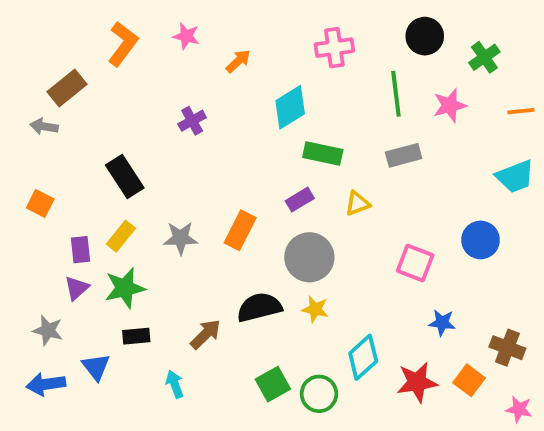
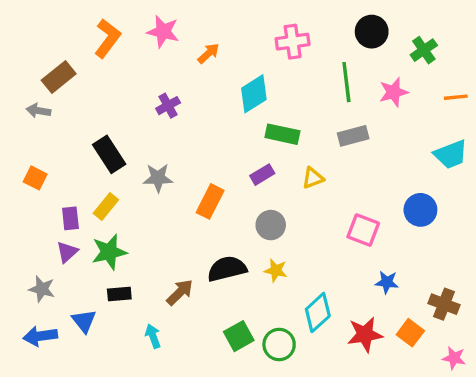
pink star: (186, 36) -> (163, 32), size x1.4
gray star: (181, 238) -> (158, 178), moved
gray circle: (309, 257) -> (271, 225), size x0.7

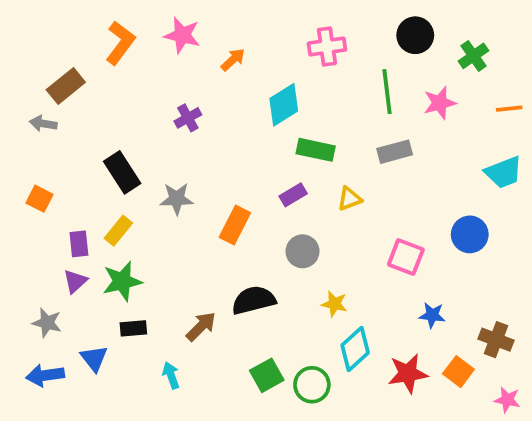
yellow star: (276, 270) -> (334, 304), moved

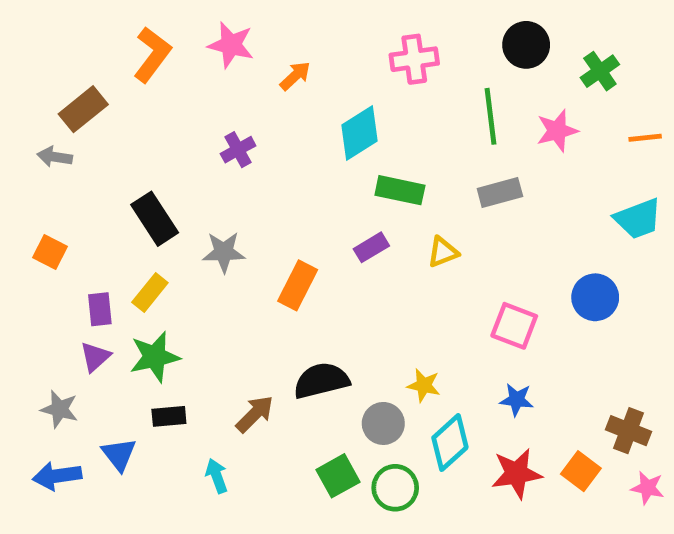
gray circle: (303, 251) -> (383, 423), moved
blue star: (432, 315) -> (517, 400), moved
pink star: (507, 400) -> (648, 488), moved

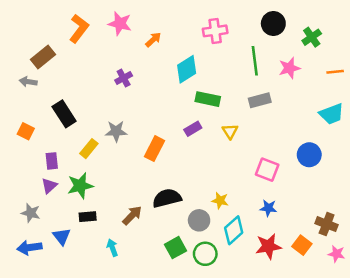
black rectangle: (155, 219) -> (64, 114), moved
yellow triangle: (443, 252) -> (230, 131), turned -42
yellow rectangle: (150, 293) -> (89, 149), moved

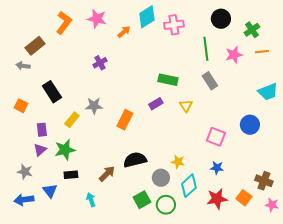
cyan diamond: (187, 69) -> (147, 17), moved
orange line: (335, 72) -> (262, 52), moved
gray rectangle: (260, 100) -> (210, 81), turned 72

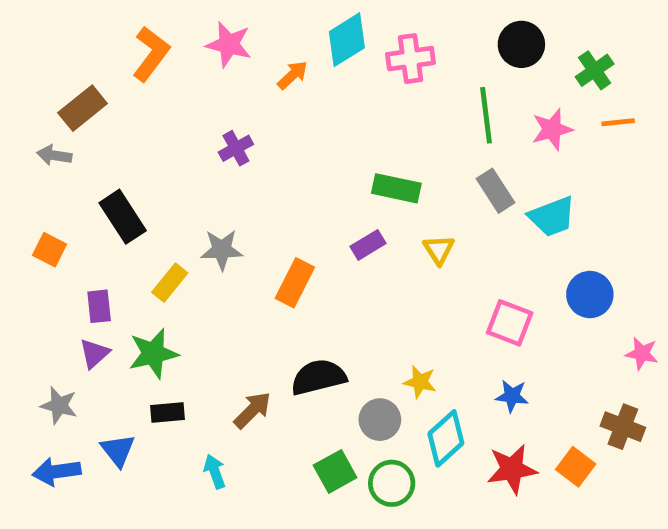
cyan trapezoid: (268, 92) -> (552, 217), moved
pink star: (272, 205) -> (642, 354), moved

